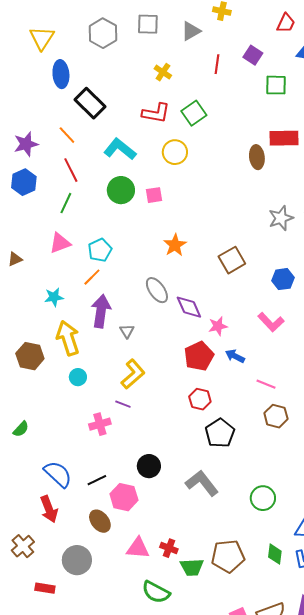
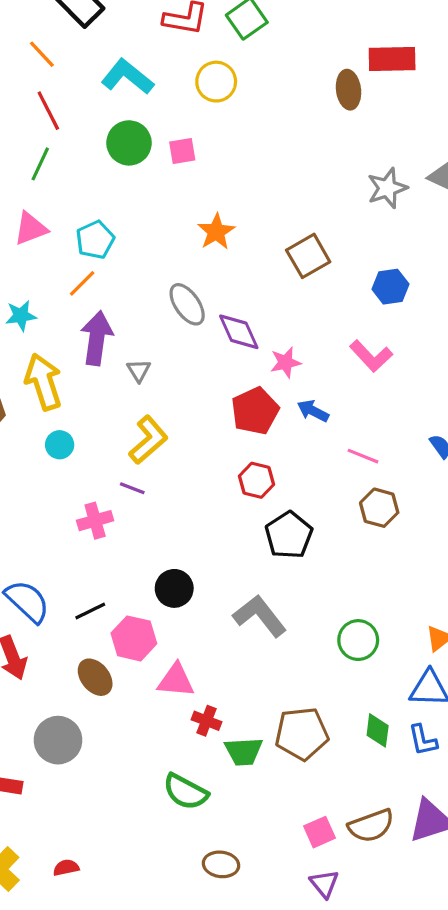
pink triangle: (138, 548) -> (176, 680), moved

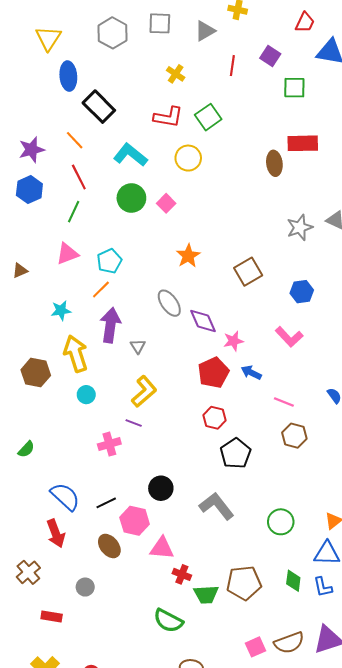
pink square: (182, 151) -> (166, 203), turned -36
gray circle: (58, 740) -> (85, 587), size x0.6

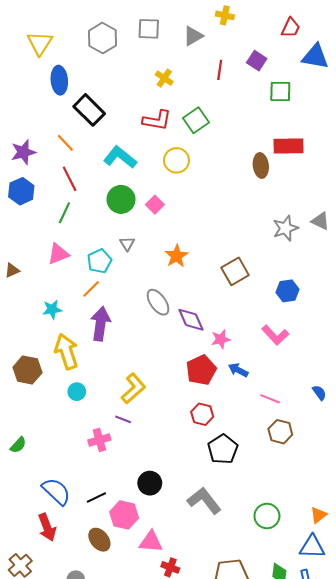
gray triangle: (138, 346) -> (127, 244), moved

